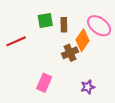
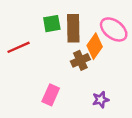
brown rectangle: (64, 25) -> (73, 28), size x1.6

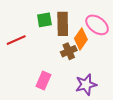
purple star: (101, 100) -> (86, 85), size x1.5

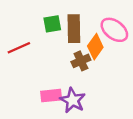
pink rectangle: (43, 81) -> (51, 96), turned 60
purple star: (86, 85) -> (73, 100), moved, turned -30

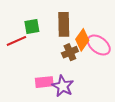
green square: (52, 24) -> (32, 26), moved
pink ellipse: (114, 30) -> (99, 45), moved

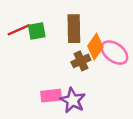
red line: (16, 41) -> (19, 30), moved

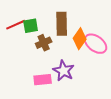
brown cross: (81, 61) -> (44, 43), moved
purple star: (73, 100) -> (64, 71), moved

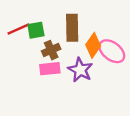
purple star: (64, 71) -> (80, 70), moved
pink rectangle: (43, 80) -> (50, 69), moved

